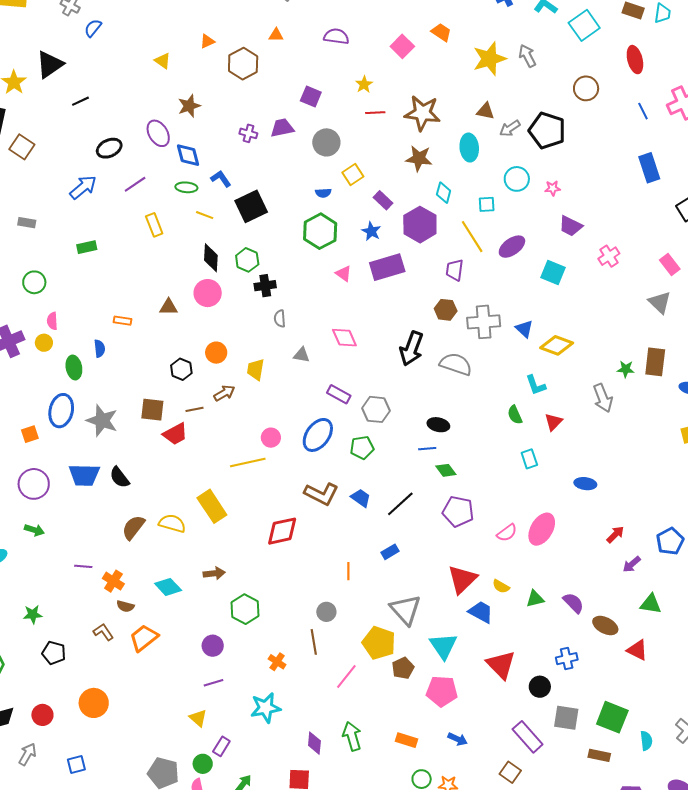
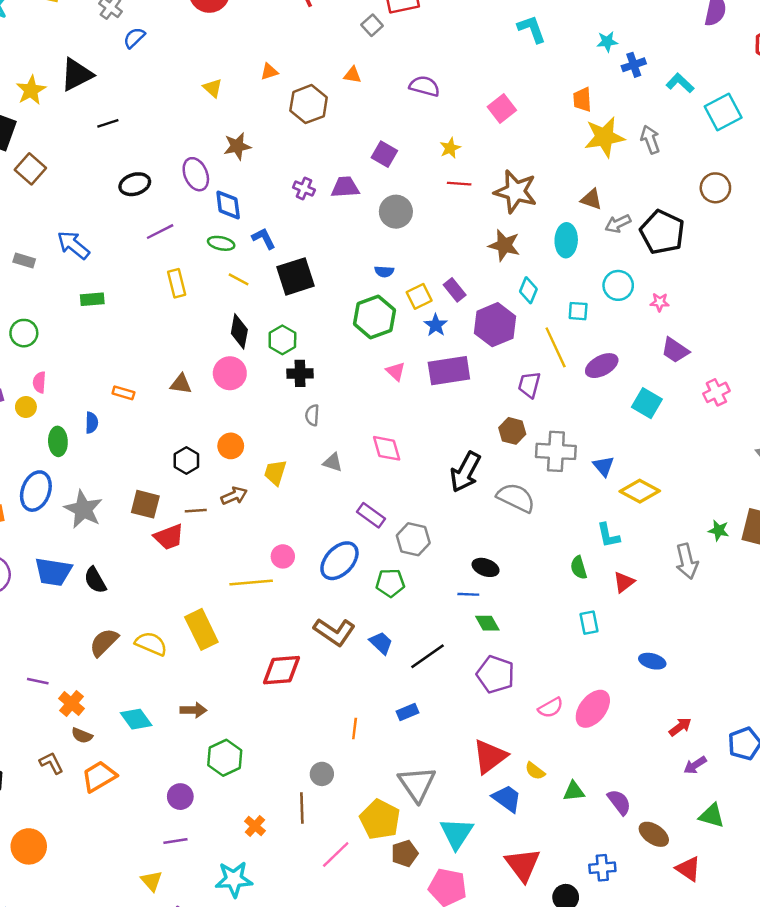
orange trapezoid: (441, 32) -> (582, 100), moved, turned -135
yellow square: (353, 175) -> (419, 296), moved
blue arrow: (83, 187) -> (73, 245), moved, turned -108

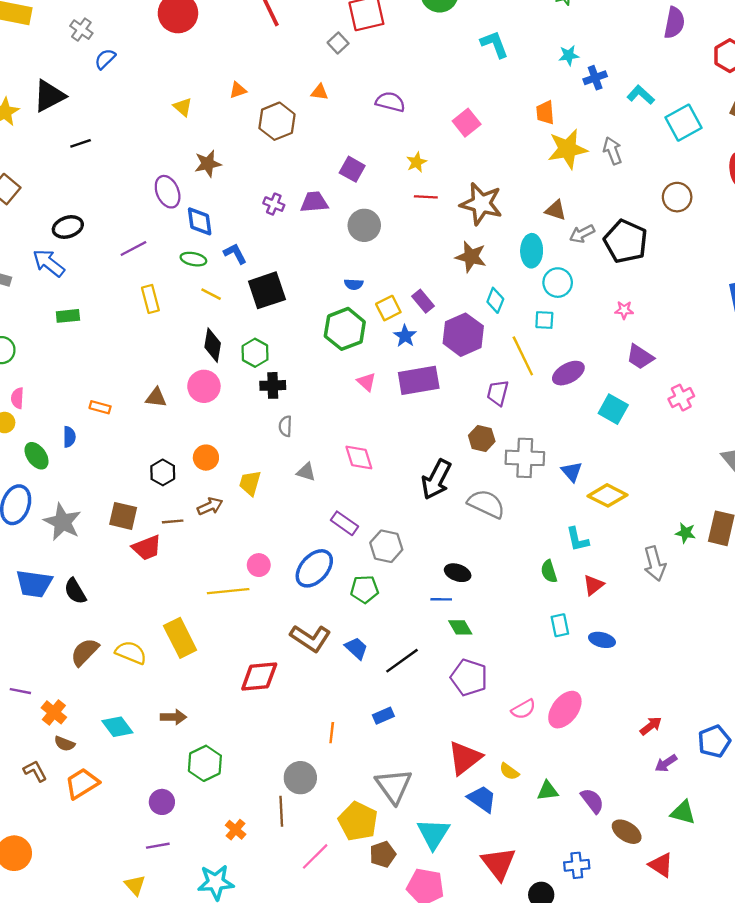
black ellipse: (135, 184) -> (68, 227), moved
cyan circle: (618, 285) -> (558, 283), moved
green ellipse: (58, 441) -> (37, 456), turned -32
blue ellipse: (652, 661) -> (602, 640), moved
gray circle: (322, 774) -> (300, 778), size x1.4

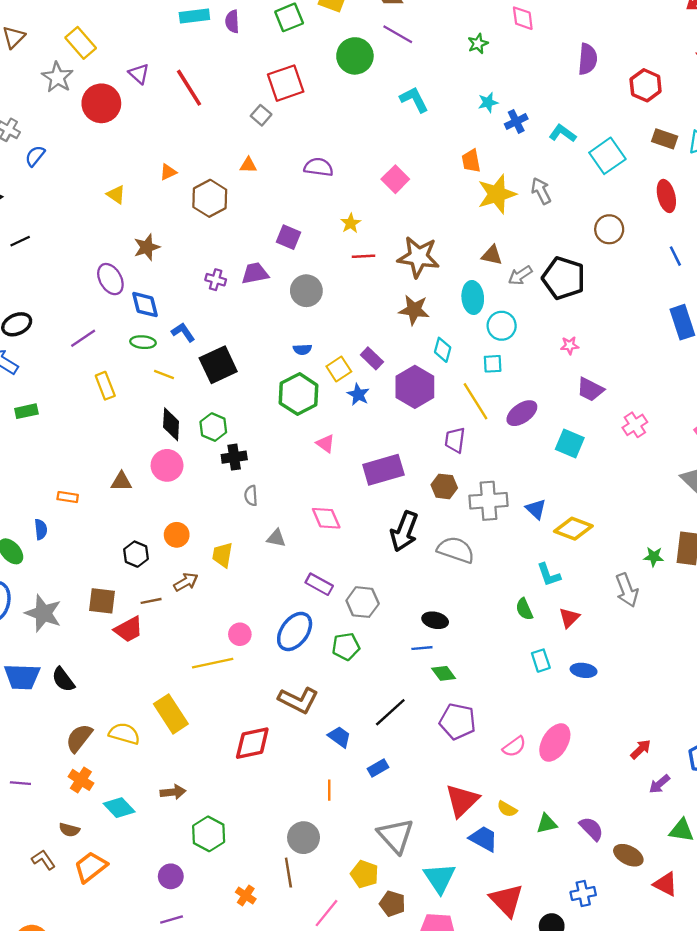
purple rectangle: (419, 380) -> (383, 470), moved
blue trapezoid: (356, 648) -> (340, 737), moved
orange cross: (54, 712) -> (81, 780), moved
yellow pentagon: (358, 821) -> (365, 874), size x0.7
brown pentagon: (383, 854) -> (392, 904), turned -30

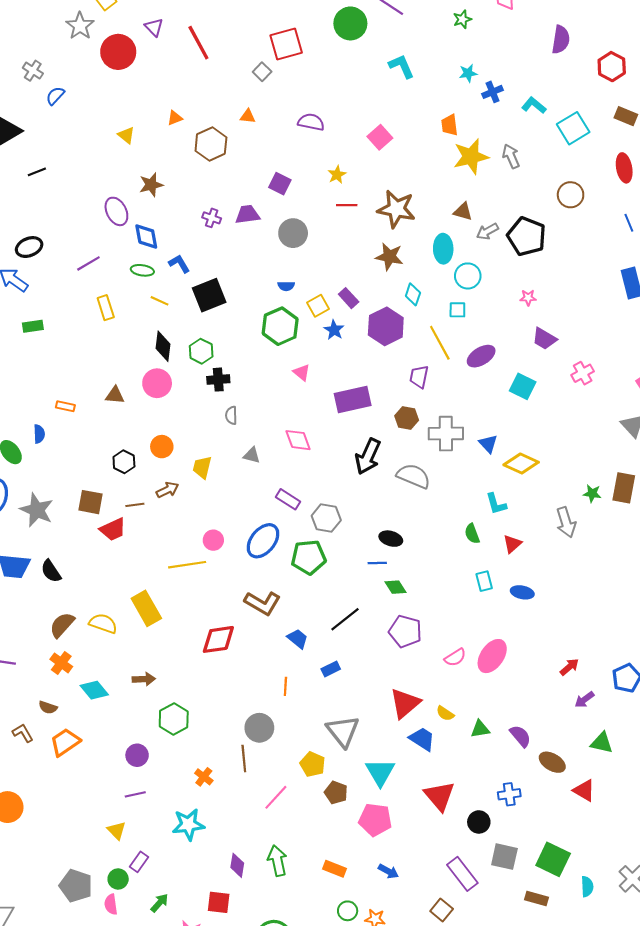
green pentagon: (346, 647) -> (309, 557), size x1.4

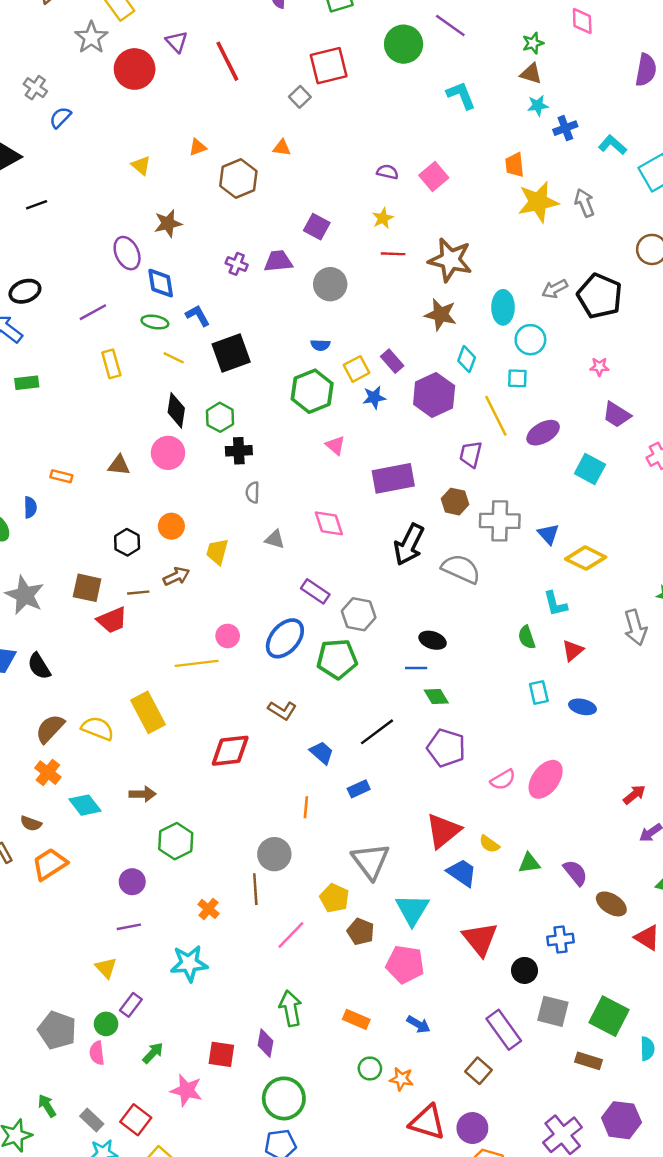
purple semicircle: (311, 122) -> (387, 172), moved, size x0.7
brown triangle: (463, 212) -> (531, 74), moved
blue star: (334, 330) -> (374, 397), turned 30
brown L-shape: (262, 603) -> (282, 710), size x0.7
purple diamond: (237, 865) -> (265, 1043), moved

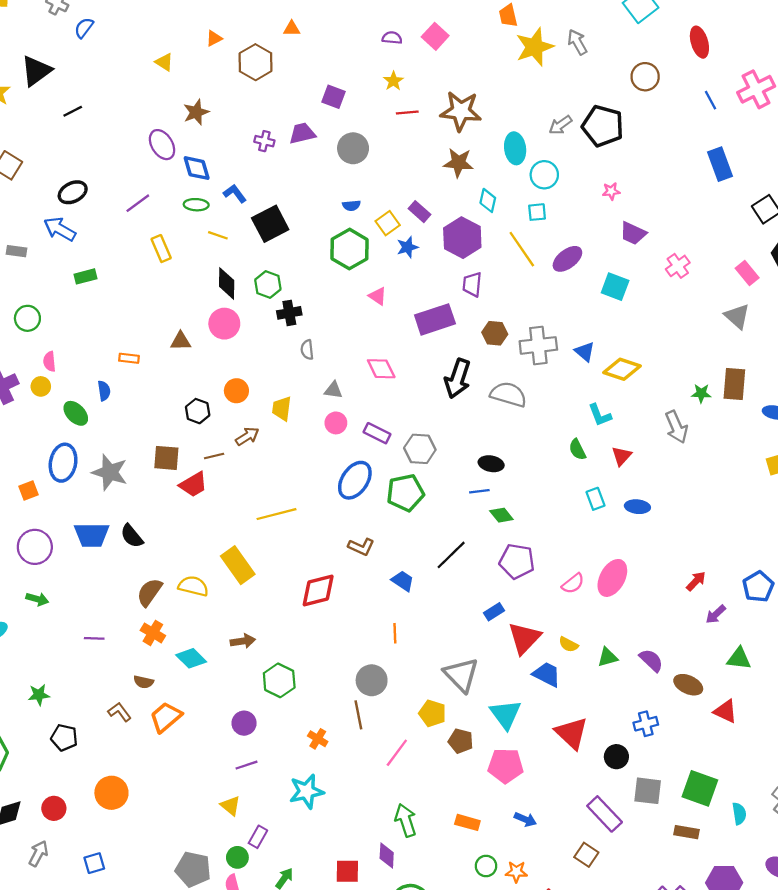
purple trapezoid: (471, 454) -> (472, 284), moved
pink circle: (228, 636) -> (336, 423), moved
blue rectangle: (359, 789) -> (494, 612), moved

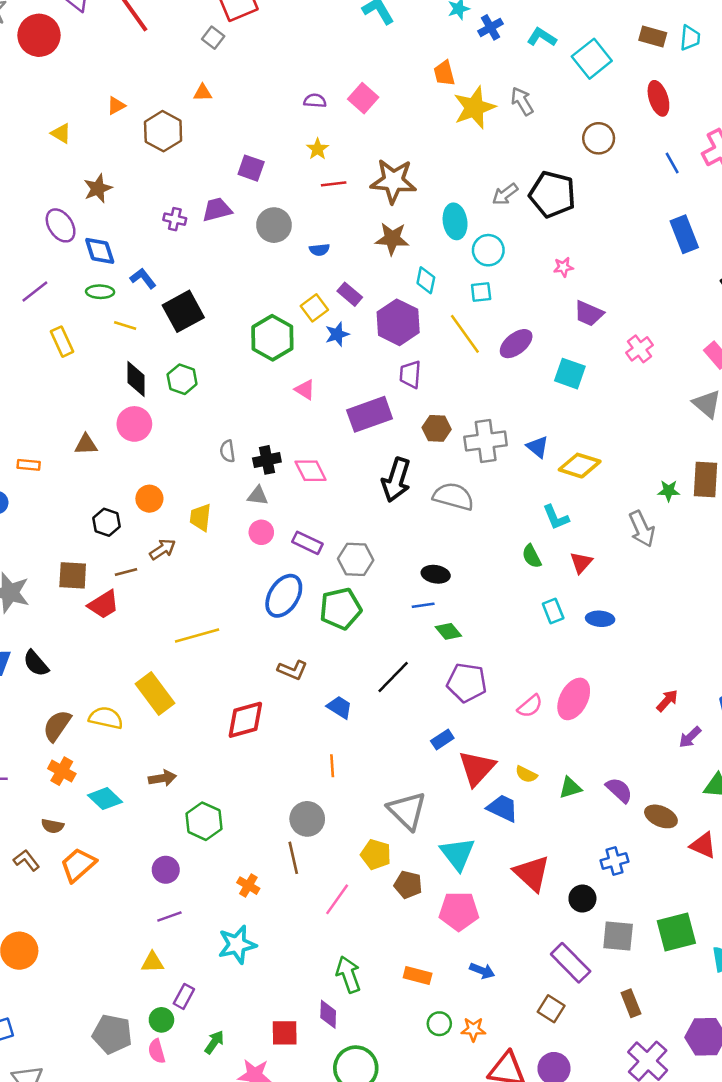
blue semicircle: (351, 206) -> (319, 250), moved
black cross: (289, 313) -> (267, 460), moved
green square: (700, 788) -> (676, 932), turned -33
yellow triangle: (230, 806) -> (152, 962), turned -40
brown rectangle: (687, 832) -> (631, 1003), moved, turned 60

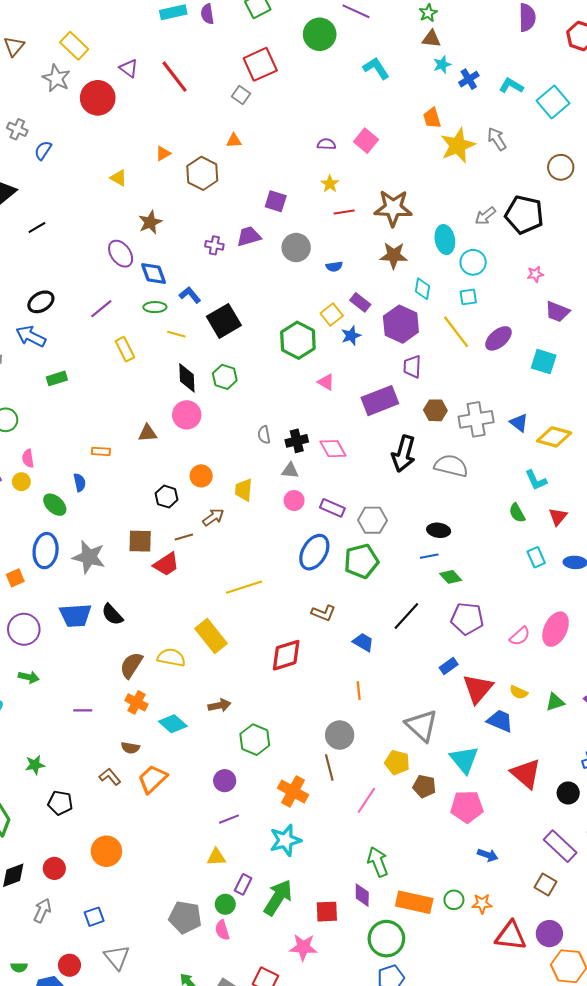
orange cross: (248, 886) -> (293, 791), size x1.6
orange rectangle: (418, 975) -> (414, 902), moved, size x1.6
green arrow: (214, 1042) -> (278, 898), moved, size x1.8

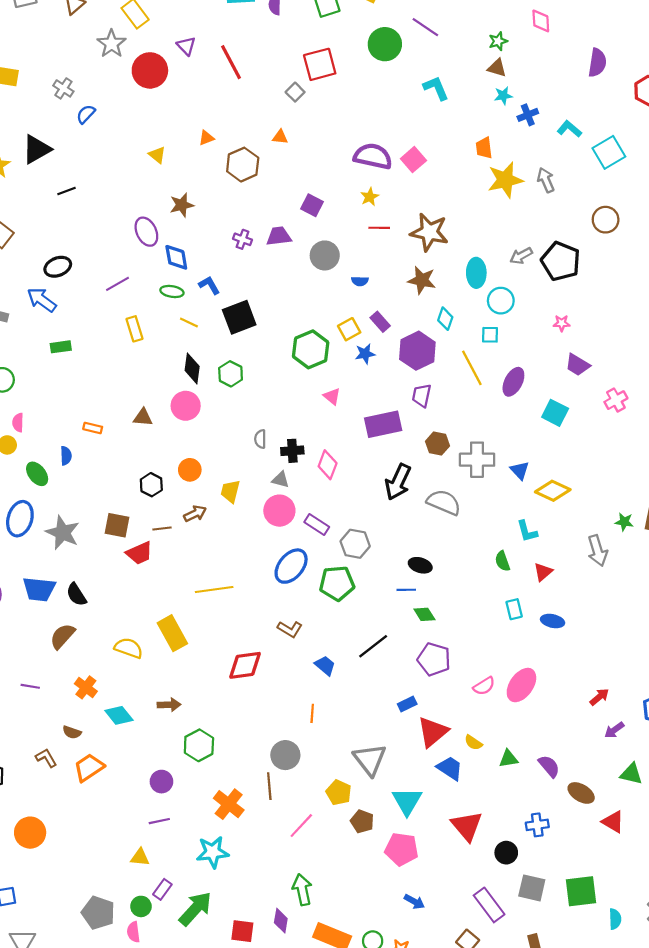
purple semicircle: (326, 144) -> (373, 156), size x2.0
purple ellipse: (498, 338) -> (513, 382), turned -32
pink diamond: (333, 449) -> (328, 465), turned 40
pink circle: (294, 501) -> (279, 511), size x1.5
brown semicircle: (131, 665) -> (62, 636), moved

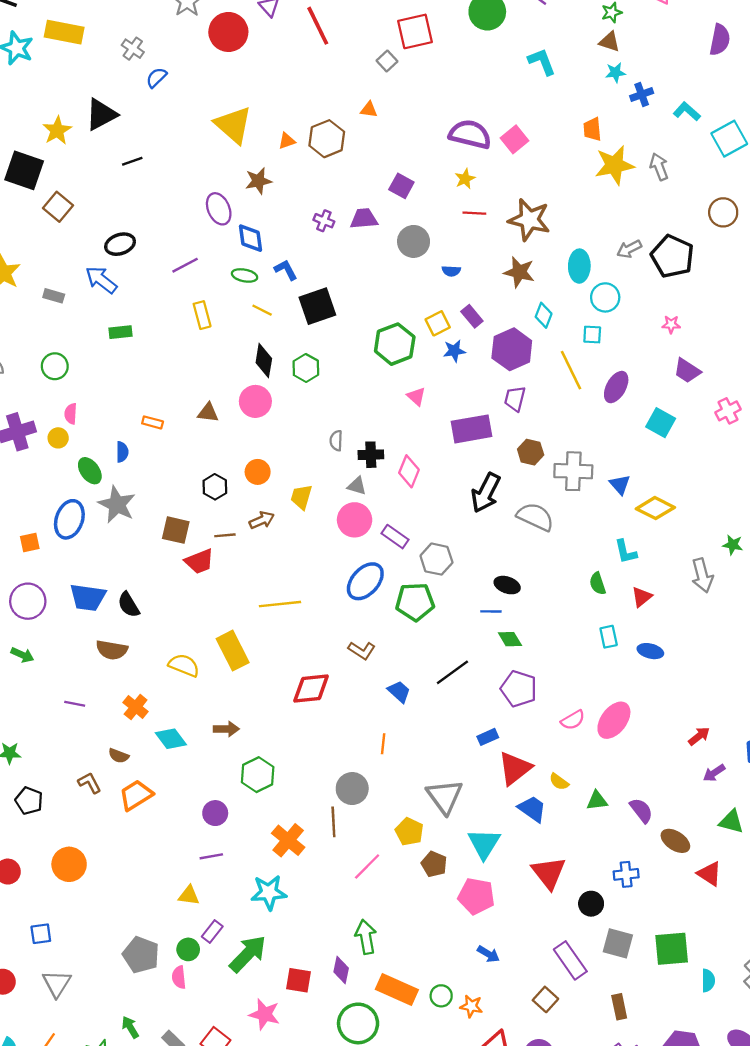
orange triangle: (206, 138) -> (287, 141), moved
yellow triangle: (157, 155) -> (233, 125), size x2.0
gray star: (63, 533) -> (117, 505), moved
brown semicircle: (62, 636) -> (112, 650), turned -124

